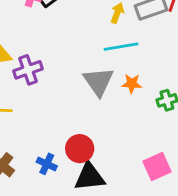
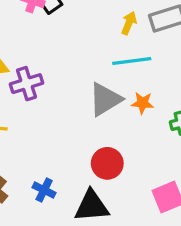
gray triangle: (98, 82) -> (105, 99), turned 32
red circle: (80, 149) -> (107, 163), moved

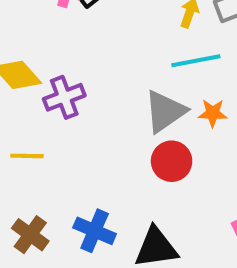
red circle: (107, 163) -> (172, 161), moved
blue cross: (44, 190) -> (95, 231), size x1.4

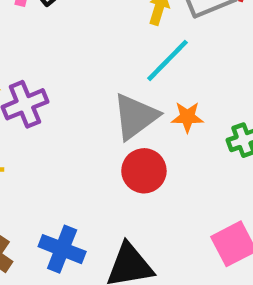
cyan line: (196, 61) -> (167, 60), turned -33

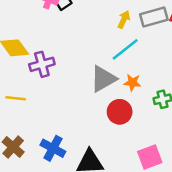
red circle: (144, 171) -> (120, 112), moved

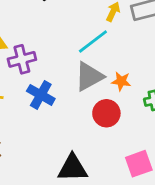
cyan line: (125, 49) -> (93, 41), moved
blue cross: (53, 148) -> (41, 95), moved

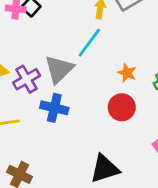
gray triangle: (89, 76) -> (59, 69), moved
orange star: (121, 81) -> (127, 73), turned 30

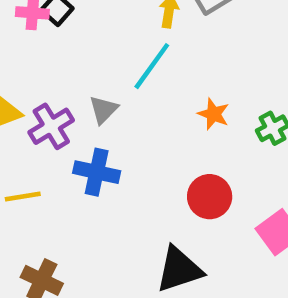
gray triangle: (59, 69) -> (103, 110), size x0.6
red circle: (122, 107) -> (210, 197), moved

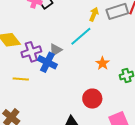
blue cross: (97, 172) -> (47, 62), moved
yellow line: (23, 197) -> (21, 79), moved

